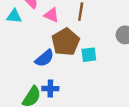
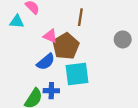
pink triangle: (51, 15) -> (50, 36), moved
cyan square: (89, 55) -> (77, 74), moved, size x1.6

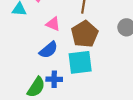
brown pentagon: (66, 46) -> (85, 34), moved

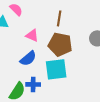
brown pentagon: (85, 34) -> (60, 44), turned -30

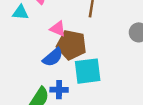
brown pentagon: (60, 44) -> (72, 45), moved

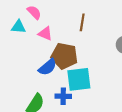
pink triangle: (58, 29) -> (45, 34), moved
blue cross: (59, 90) -> (63, 96), moved

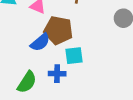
cyan square: (79, 79) -> (74, 56), size x0.7

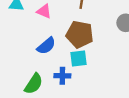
brown pentagon: (58, 30) -> (80, 34), moved

